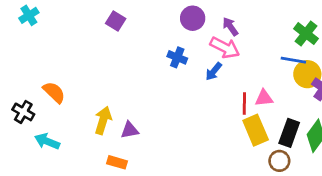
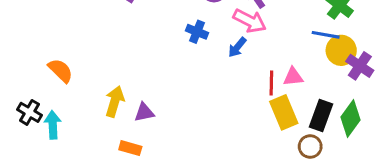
black cross: (23, 112) -> (29, 112), moved
cyan arrow: (47, 141) -> (53, 125), turned 65

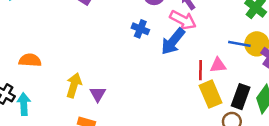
blue line: (326, 35) -> (239, 44), moved
blue arrow: (237, 47) -> (173, 41), size x1.6
orange semicircle: (60, 71) -> (30, 60), turned -40
purple triangle: (144, 112) -> (98, 94), turned -48

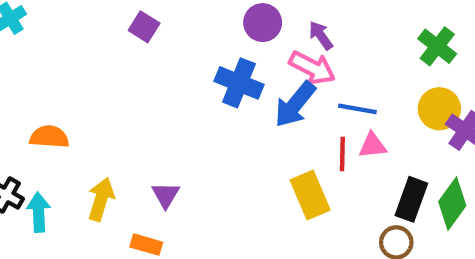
blue cross: (140, 29) -> (239, 83), size x1.5
blue line: (239, 44) -> (357, 109), moved
yellow arrow: (74, 85) -> (101, 199), moved
yellow rectangle: (211, 94) -> (310, 195), moved

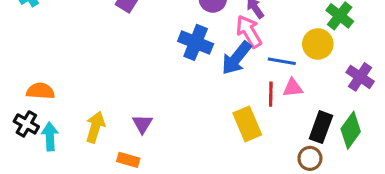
pink arrow: (312, 68) -> (249, 31), turned -148
yellow circle: (439, 109) -> (318, 44), moved
orange semicircle: (49, 137) -> (40, 91), moved

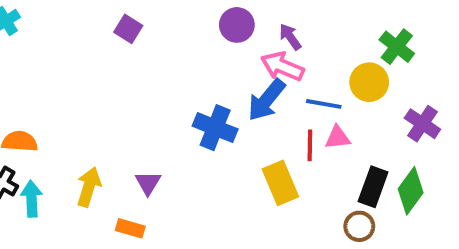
pink arrow: (249, 31) -> (282, 66), turned -36
blue cross: (196, 42) -> (215, 128), moved

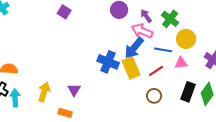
green cross: (397, 47) -> (170, 19), moved
pink triangle: (338, 137) -> (181, 63), moved
red line: (310, 145) -> (156, 71), turned 56
yellow rectangle: (280, 183) -> (131, 68), moved
brown circle: (359, 226) -> (154, 96), moved

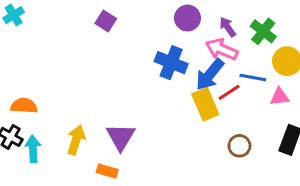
blue cross: (108, 62) -> (171, 63), moved
red line: (156, 71) -> (229, 92), moved
purple triangle: (74, 90) -> (121, 137), size x1.5

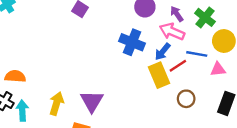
blue arrow: (210, 75) -> (163, 52), size x0.7
brown circle: (239, 146) -> (186, 99), moved

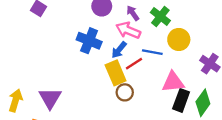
pink triangle: (218, 69) -> (173, 82), moved, size x1.5
brown circle: (186, 99) -> (125, 92), moved

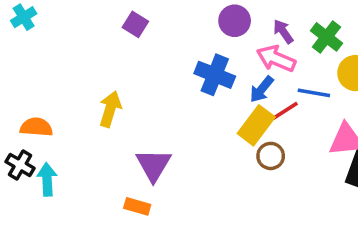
yellow rectangle: (116, 73) -> (256, 125), turned 60
yellow arrow: (16, 100) -> (110, 109), moved

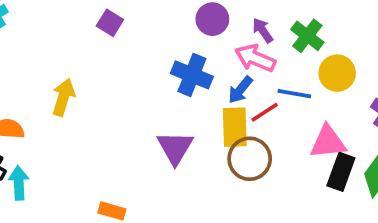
yellow arrow: (110, 109) -> (63, 97), moved
yellow rectangle: (256, 125) -> (235, 127), turned -39
brown circle: (271, 156) -> (250, 159), size x1.5
purple triangle: (153, 165) -> (175, 148), moved

